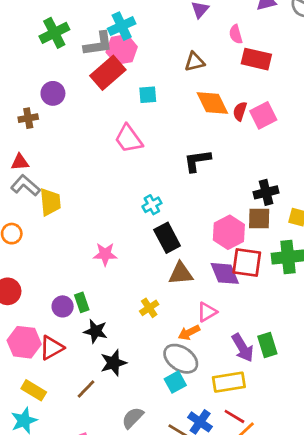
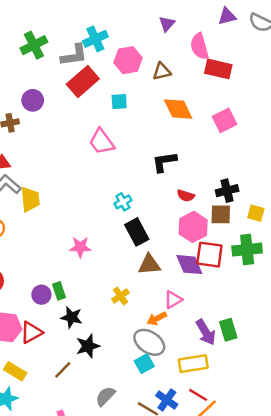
pink semicircle: (236, 34) -> (199, 46), size x1.5
pink hexagon: (122, 49) -> (128, 60), moved
red semicircle: (240, 111) -> (186, 196), moved, turned -90

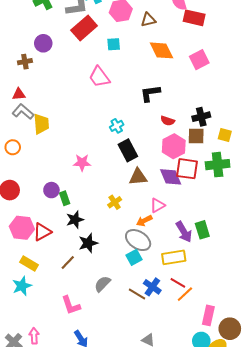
purple circle: (41, 295) -> (51, 190), moved
black star: (72, 317) -> (75, 220), turned -30

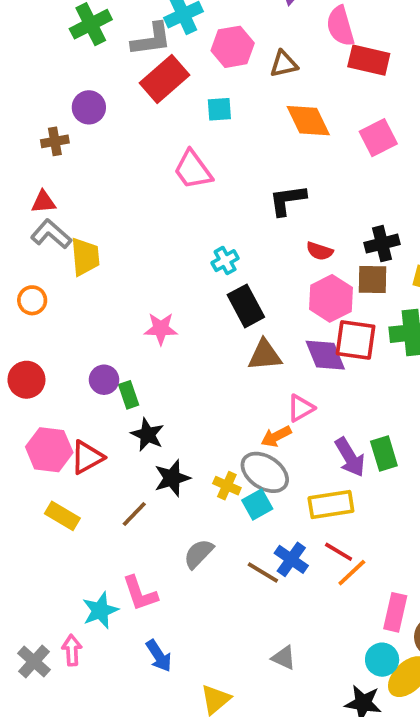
yellow cross: (115, 202) -> (227, 486), moved, turned -32
black star: (75, 220) -> (148, 435), turned -30
cyan star: (22, 286) -> (100, 610), moved

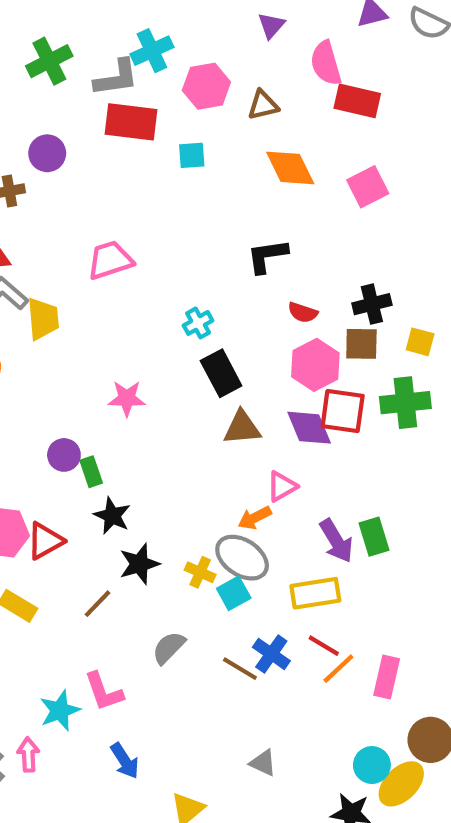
red rectangle: (165, 79) -> (131, 122), turned 48
pink trapezoid: (193, 170) -> (110, 260), moved, turned 108
pink rectangle: (395, 612) -> (387, 677), moved

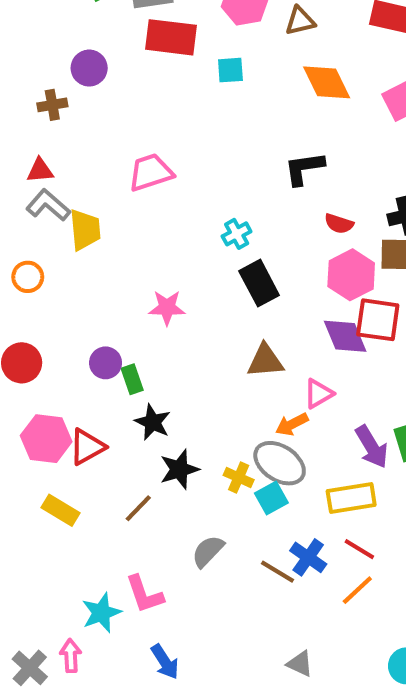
brown triangle: (242, 428) -> (265, 361), moved
orange line: (338, 669) -> (357, 590), moved

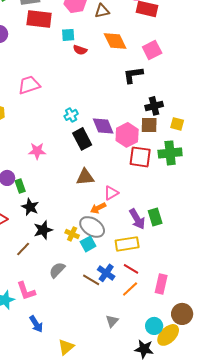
black L-shape: (304, 168) -> (133, 75), moved
red semicircle: (339, 224) -> (80, 50), moved
purple diamond: (345, 336) -> (103, 126), moved
gray triangle: (300, 664) -> (112, 321), moved, turned 48

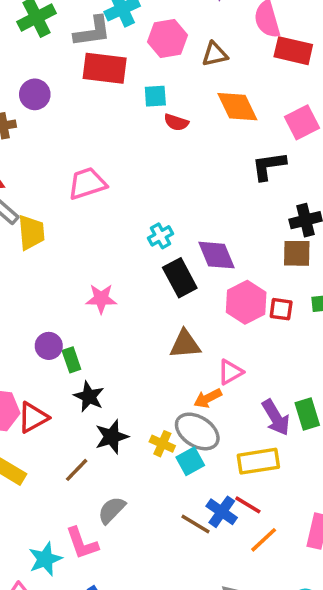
pink hexagon: (127, 135) -> (246, 302), moved
red square: (140, 157) -> (281, 309), size x0.6
red line: (131, 269) -> (248, 505), moved
gray semicircle: (57, 270) -> (112, 510), moved

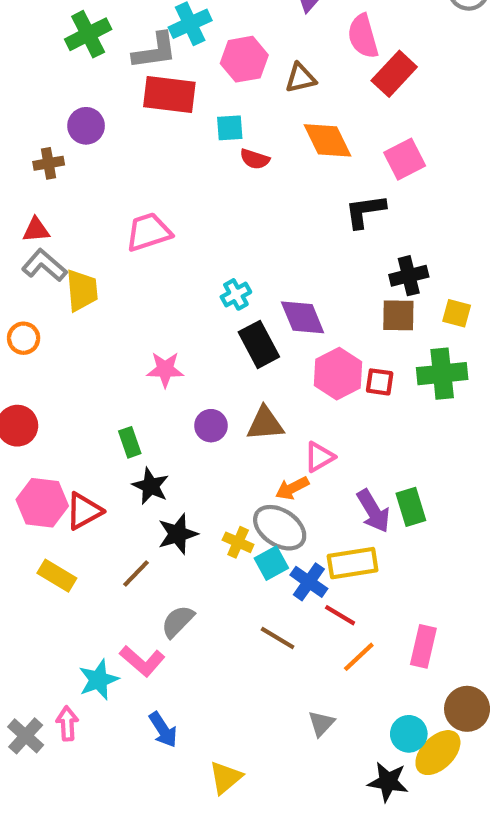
red rectangle: (293, 51) -> (394, 74), turned -60
purple circle: (49, 346) -> (211, 426), moved
blue cross: (222, 512) -> (309, 582), moved
pink L-shape: (82, 543) -> (142, 661), turned -30

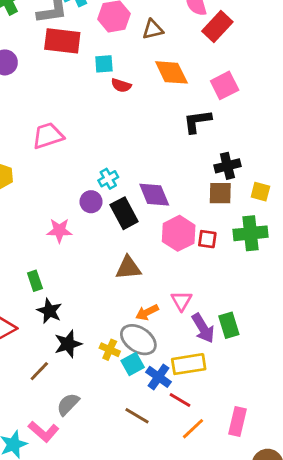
purple circle: (211, 426) -> (91, 202), moved
pink triangle: (319, 457) -> (181, 301), moved, turned -30

